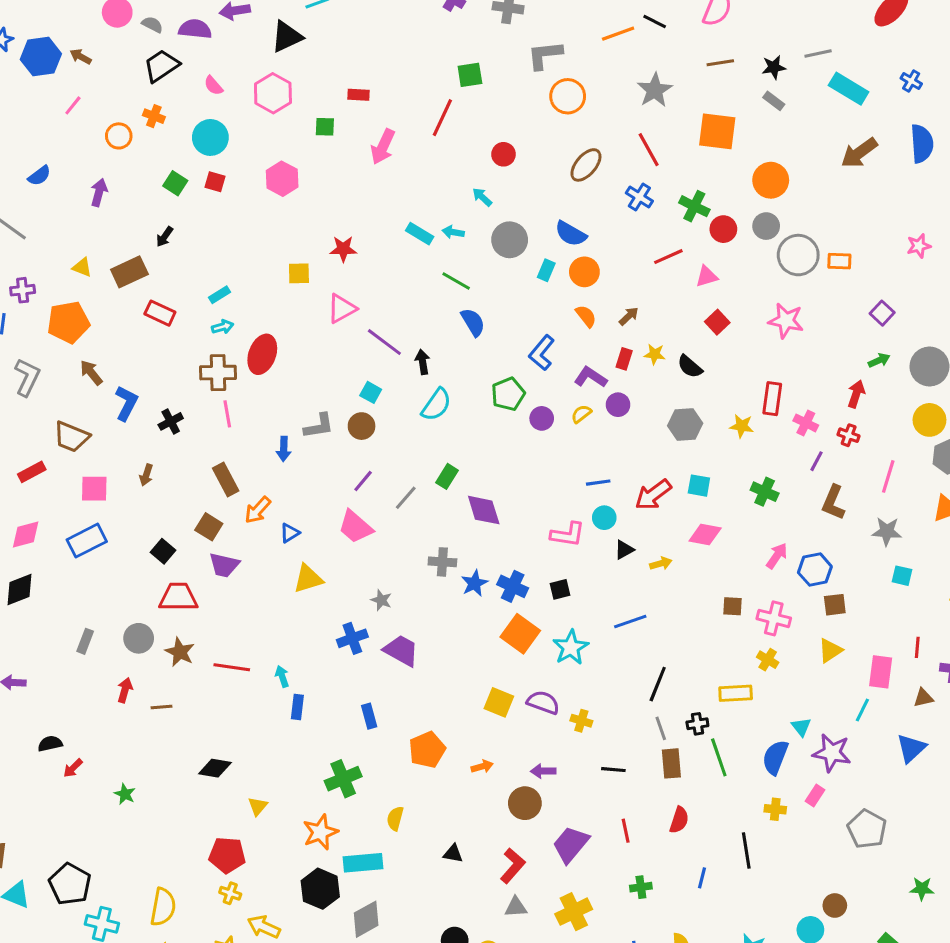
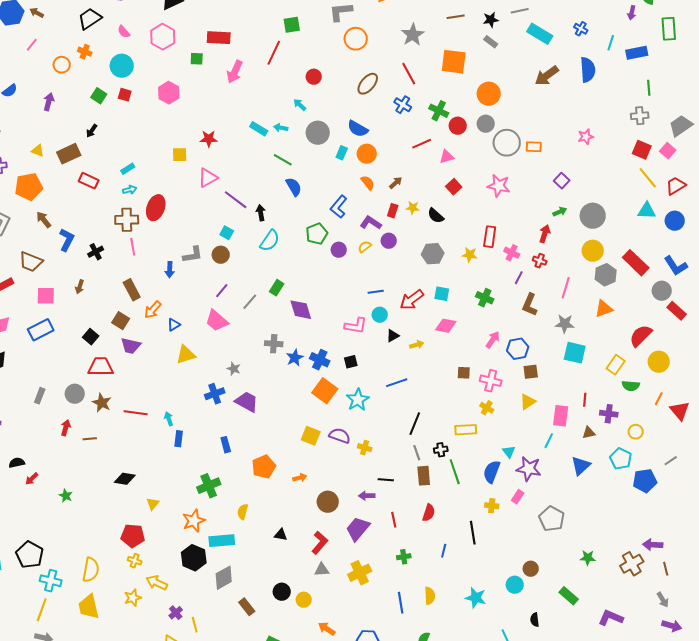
red rectangle: (358, 95) -> (219, 38), size x1.6
cyan square: (902, 576) -> (575, 353), size x1.6
purple arrow: (543, 771) -> (367, 496), moved

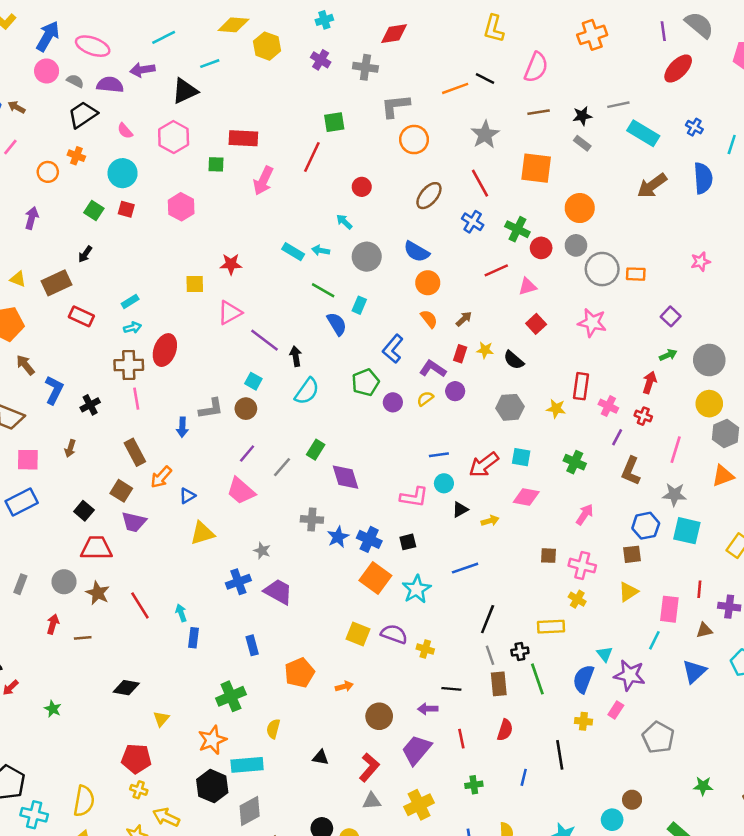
cyan rectangle: (342, 153) -> (359, 305), moved
blue hexagon: (518, 349) -> (646, 526), moved
red line: (136, 413) -> (140, 605), turned 50

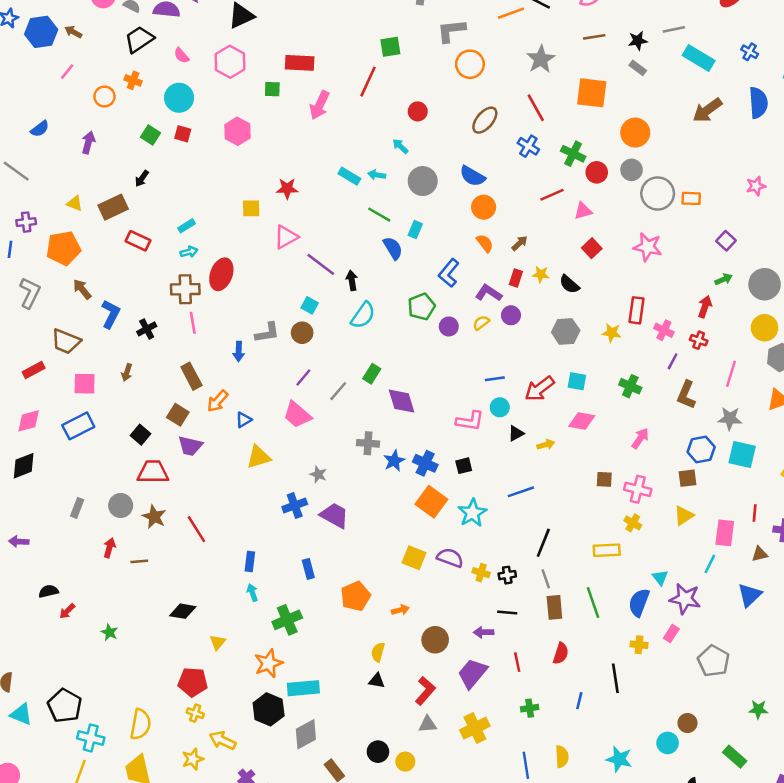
cyan arrow: (181, 613) -> (252, 593), moved
black cross: (520, 652) -> (507, 575), moved
yellow semicircle: (273, 729) -> (378, 652), moved

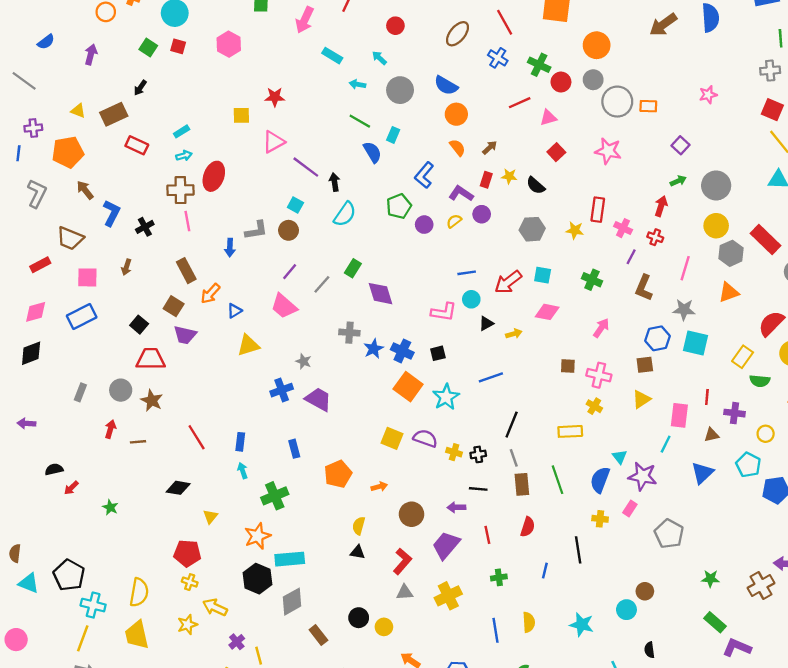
cyan rectangle: (349, 176) -> (332, 56), moved
red line: (196, 529) -> (197, 437), moved
green rectangle: (735, 757) -> (715, 622), moved

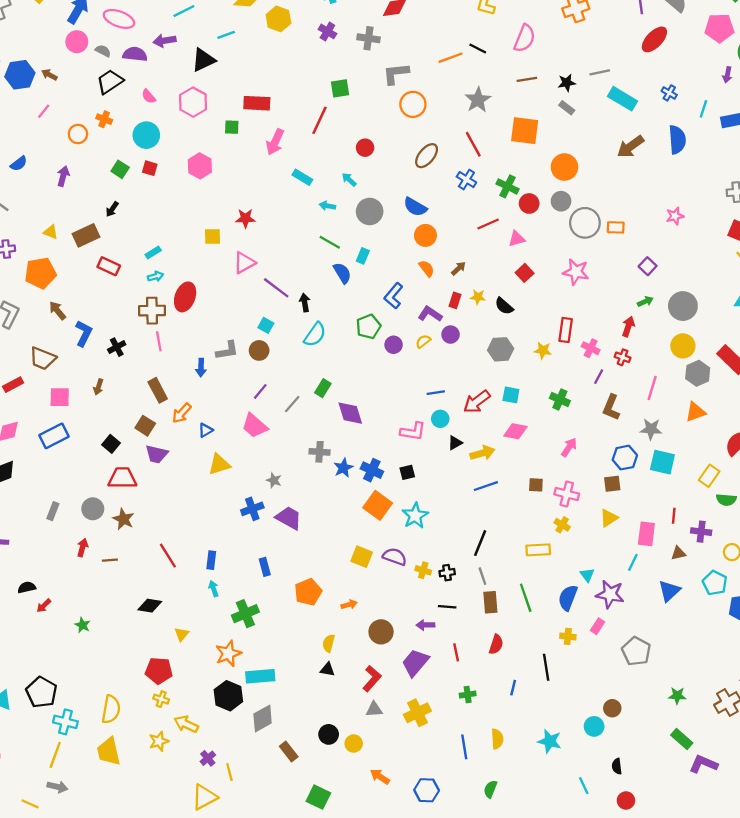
yellow arrow: (514, 334) -> (482, 453), size x1.5
blue line: (491, 377) -> (486, 486), moved

